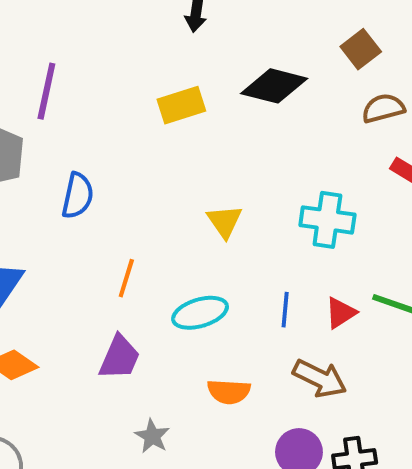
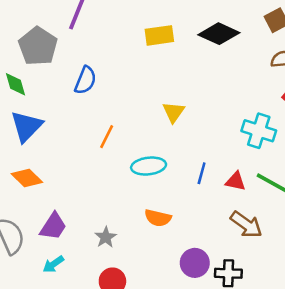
cyan cross: (327, 220) -> (259, 131), moved
red triangle: (341, 313) -> (236, 181), turned 35
purple trapezoid: (119, 357) -> (53, 226), moved
brown arrow: (320, 378) -> (246, 225), moved

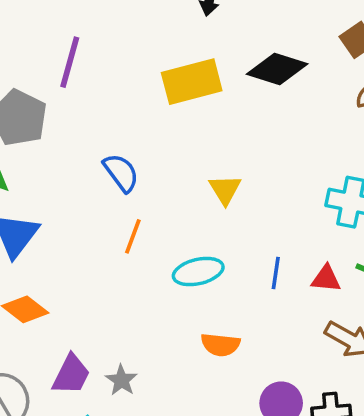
yellow rectangle: (159, 35) -> (192, 82), size x1.4
blue semicircle: (85, 80) -> (121, 173), moved, turned -52
gray star: (106, 237) -> (121, 380), moved

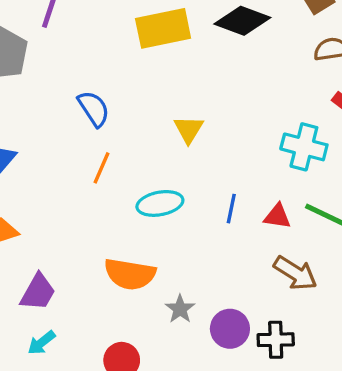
orange semicircle: (220, 345) -> (130, 274), moved, size x1.4
gray star: (121, 380) -> (180, 309), moved

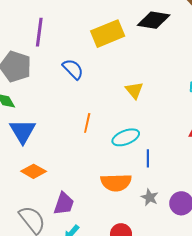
blue semicircle: (94, 109) -> (73, 69), moved
blue line: (231, 209) -> (148, 158), moved

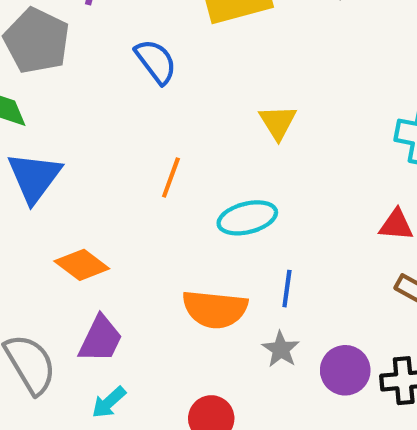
blue line: (148, 158) -> (287, 289), moved
orange diamond: (34, 171) -> (82, 265), moved

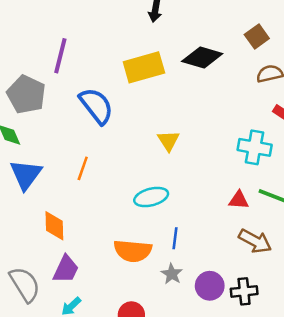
blue semicircle: (156, 61) -> (96, 106), size x1.4
orange line: (171, 178) -> (83, 168), moved
orange diamond: (82, 265) -> (54, 226), turned 52

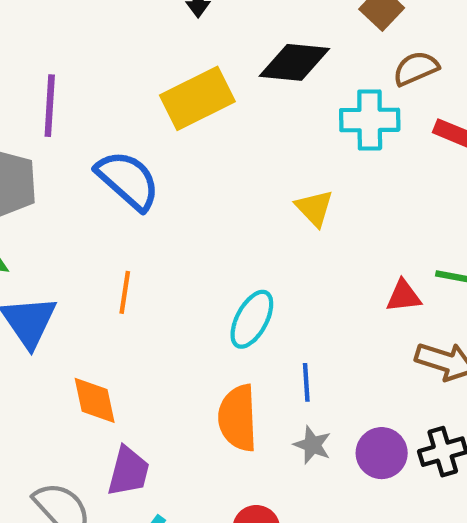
yellow triangle: (168, 141) -> (314, 208), moved
cyan cross: (255, 147) -> (370, 120), moved
cyan ellipse: (151, 197) -> (252, 319), turned -36
orange semicircle: (133, 251) -> (238, 418), turned 93

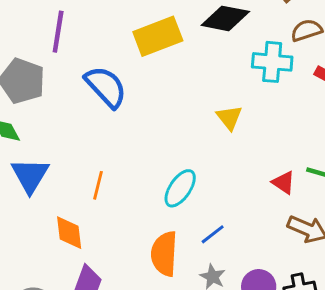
orange line: (125, 292) -> (98, 185), moved
red triangle: (404, 296) -> (284, 183), turned 35
blue line: (306, 382) -> (213, 234), turned 50

